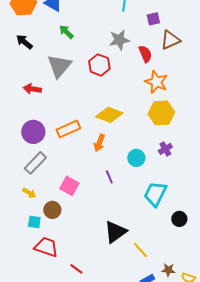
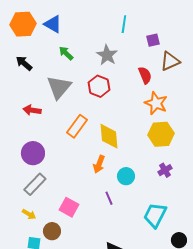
gray star: (119, 40) -> (107, 55), moved, turned -30
yellow diamond: (109, 115) -> (109, 136), turned 64
orange rectangle: (68, 129) -> (77, 126), moved, turned -30
cyan circle: (136, 158) -> (126, 176), moved

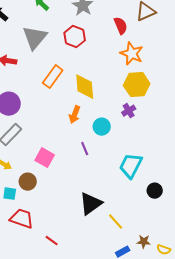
purple cross: (165, 170) -> (129, 111), moved

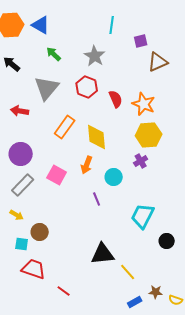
red semicircle: (121, 26) -> (116, 99), moved
pink square: (45, 158) -> (57, 175), moved
black triangle: (91, 204) -> (103, 254), turned 30

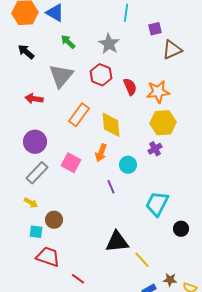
orange star: (144, 104) -> (158, 92), turned -30

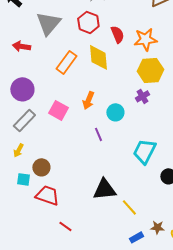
yellow diamond: (111, 125) -> (98, 57), moved
yellow arrow: (31, 203) -> (18, 150), turned 88
red trapezoid: (48, 257) -> (47, 195), moved

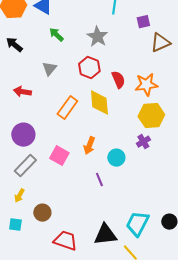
gray triangle: (48, 23) -> (49, 69), size x0.6
cyan trapezoid: (144, 151) -> (137, 224), moved
cyan square: (23, 179) -> (15, 225), moved
red trapezoid: (47, 195) -> (65, 241), moved

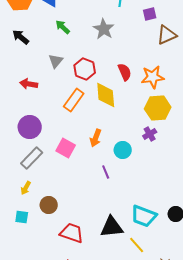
red hexagon: (89, 68) -> (85, 69), moved
cyan trapezoid: (137, 224) -> (144, 216), turned -96

